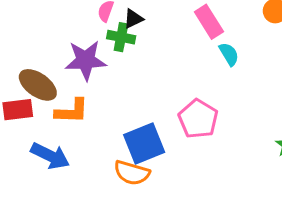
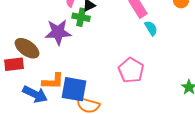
orange L-shape: (72, 111) -> (53, 81), moved
blue square: (144, 144) -> (74, 89), moved, turned 32

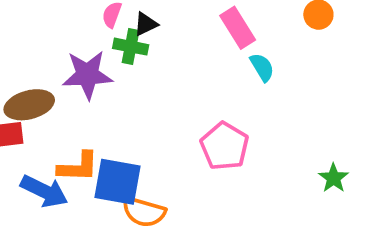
brown ellipse: (27, 48) -> (29, 105), turned -50

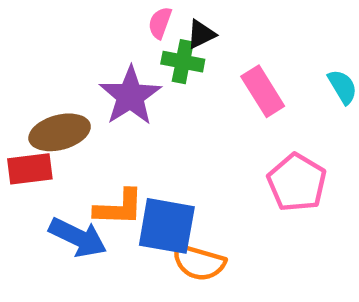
pink rectangle: (238, 28) -> (263, 91), moved
purple star: (87, 75) -> (130, 96), turned -30

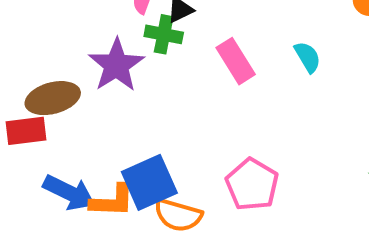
pink pentagon: (297, 183) -> (252, 184), moved
orange L-shape: (119, 208) -> (112, 201), moved
blue square: (167, 226) -> (149, 182), turned -34

